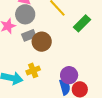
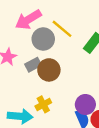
gray circle: (25, 14) -> (43, 39), moved

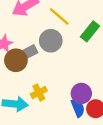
gray circle: (43, 39) -> (51, 41), moved
brown circle: (49, 70) -> (16, 60), moved

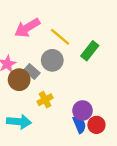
gray rectangle: (29, 52) -> (32, 72), turned 70
yellow cross: (39, 92) -> (45, 100), moved

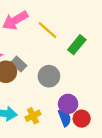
gray circle: (52, 60) -> (49, 76), moved
yellow cross: (45, 100) -> (33, 116), moved

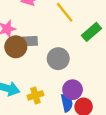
gray rectangle: (19, 64) -> (30, 41), turned -56

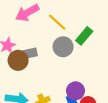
gray circle: (58, 59) -> (63, 47), moved

